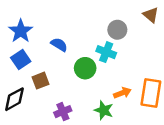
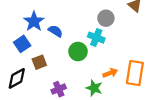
blue star: (21, 31) -> (34, 21), moved

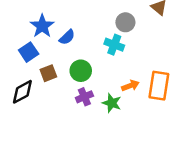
blue semicircle: (55, 31) -> (67, 37), turned 104
green circle: (78, 51) -> (81, 71), moved
purple cross: (59, 89) -> (84, 97), moved

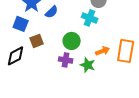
blue square: (29, 52) -> (21, 24), turned -35
green circle: (81, 71) -> (72, 41), moved
purple cross: (84, 97) -> (66, 60), turned 32

